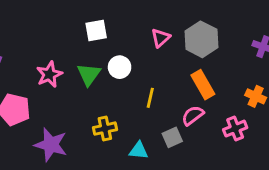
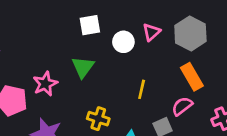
white circle: (120, 67) -> (123, 42), moved
pink star: (49, 74) -> (45, 84), moved
yellow cross: (105, 129) -> (98, 119), turned 30

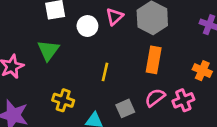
orange rectangle: (192, 77) -> (154, 60), turned 40
pink semicircle: (182, 106) -> (155, 98), moved

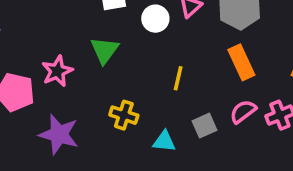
orange rectangle: (154, 60) -> (241, 62), turned -35

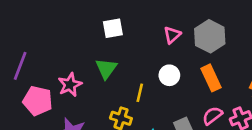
white circle: (155, 19) -> (169, 75), moved
yellow line: (178, 78) -> (140, 93), moved

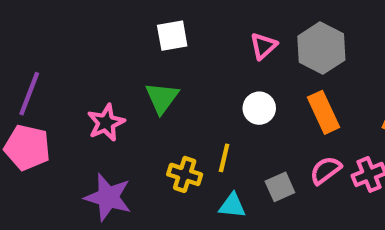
yellow line: (140, 93) -> (224, 158), moved
pink pentagon: (38, 101) -> (27, 148), moved

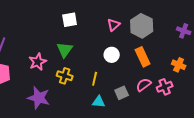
yellow cross: (185, 174) -> (65, 76), moved

